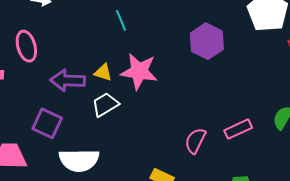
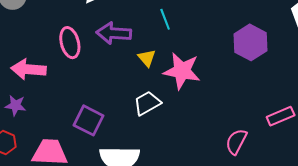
yellow triangle: (103, 72) -> (147, 58), moved, turned 30
purple arrow: (68, 80) -> (114, 33), moved
pink rectangle: (238, 129) -> (281, 116), moved

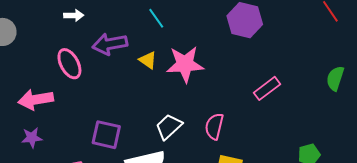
white trapezoid: (147, 103) -> (169, 127), moved
pink rectangle: (281, 116) -> (267, 88), moved
pink semicircle: (236, 142) -> (214, 126), moved

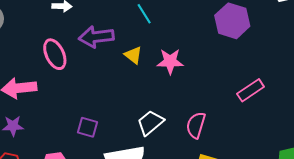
pink star: (185, 64) -> (170, 61), size x0.7
purple square: (106, 135) -> (87, 127), size x0.7

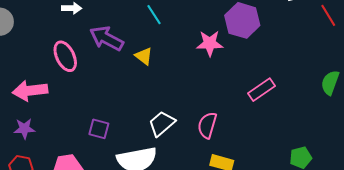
purple arrow: (96, 37) -> (106, 38), turned 36
pink star: (170, 61) -> (210, 43), moved

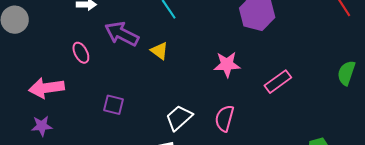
pink star: (210, 43) -> (227, 65), moved
pink ellipse: (65, 56) -> (81, 53), size x0.7
purple square: (99, 129) -> (113, 105), moved

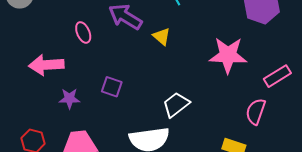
pink star: (227, 65) -> (228, 55), size x1.4
pink semicircle: (224, 118) -> (256, 112), moved
purple star: (42, 126) -> (69, 99), moved

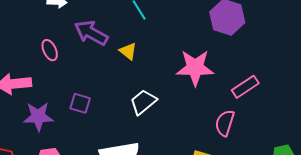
purple star: (69, 99) -> (38, 117), size x1.4
white trapezoid: (176, 105) -> (143, 102), moved

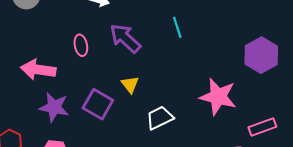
yellow triangle: (128, 51) -> (130, 84), moved
purple square: (80, 103) -> (98, 104), size x1.4

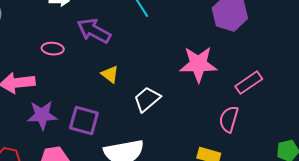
pink ellipse: (81, 45) -> (53, 49), turned -60
purple square: (98, 104) -> (84, 121), moved

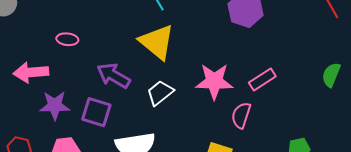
purple arrow: (94, 31) -> (113, 76), moved
pink star: (198, 64) -> (214, 81), moved
yellow triangle: (110, 74) -> (157, 42), moved, size x2.0

